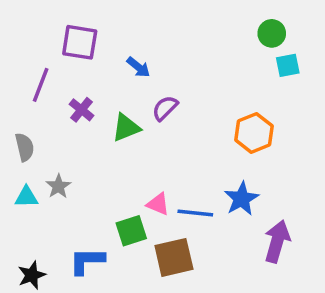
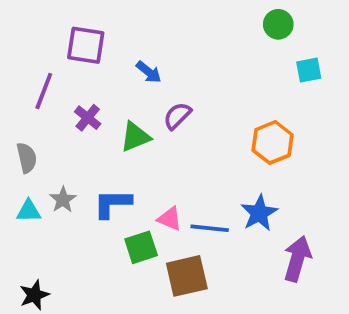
green circle: (272, 33) -> (278, 24), moved
blue L-shape: (87, 261) -> (112, 203), moved

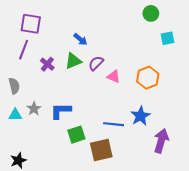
purple square: (86, 45) -> (31, 24), moved
green triangle: (135, 137) -> (73, 61), moved
pink triangle: (170, 219) -> (114, 77), moved

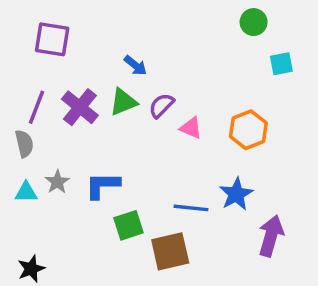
purple line: (24, 50) -> (36, 107), moved
purple cross: (47, 64) -> (80, 107), size x1.5

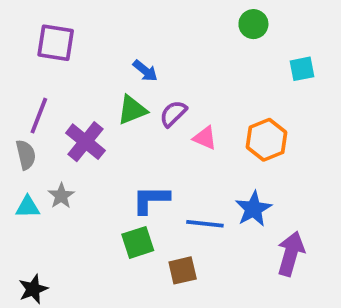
green circle: (254, 22) -> (253, 24), moved
purple cross: (80, 107) -> (85, 142), moved
blue L-shape: (102, 185) -> (151, 199), moved
brown square: (170, 251) -> (183, 270), size x0.7

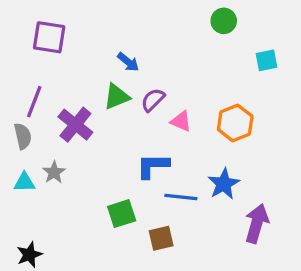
blue L-shape: (151, 199) -> (153, 166), moved

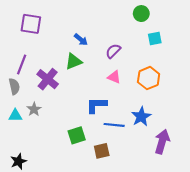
cyan square: (267, 60) -> (155, 39), moved
purple semicircle: (153, 100) -> (113, 51), moved

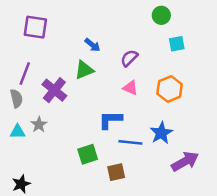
purple arrow: (162, 142) -> (185, 161), turned 45

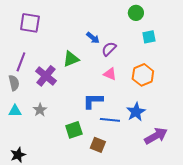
blue arrow: (92, 45) -> (93, 38), moved
gray star: (39, 125) -> (40, 110), moved
brown square: (116, 172) -> (98, 145), turned 35

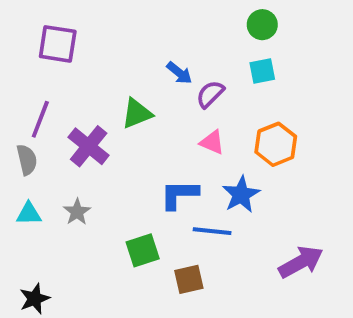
cyan square: (149, 37) -> (262, 71), moved
blue star: (136, 112) -> (241, 194), moved
brown square: (98, 145) -> (189, 279), turned -35

